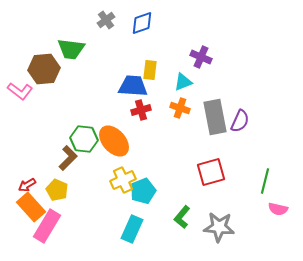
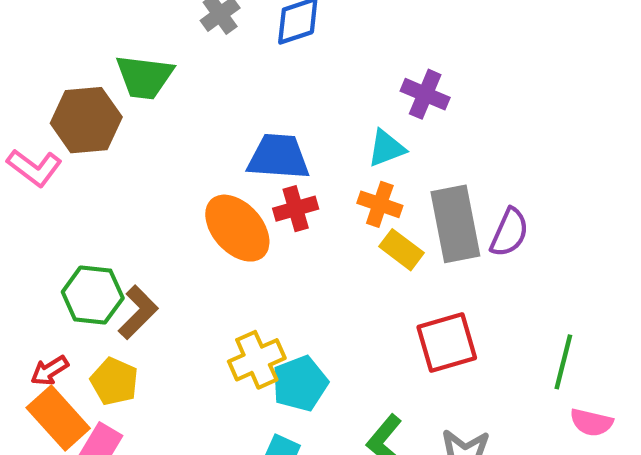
yellow rectangle: (150, 70) -> (401, 250), moved, turned -60
green hexagon: (84, 139) -> (93, 295), moved
orange ellipse: (114, 141) -> (237, 228), moved

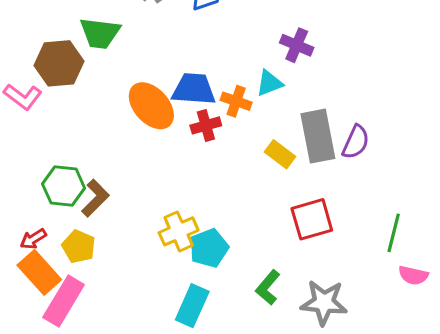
orange cross: (380, 204) -> (236, 101), moved
orange ellipse: (237, 228) -> (151, 106), moved

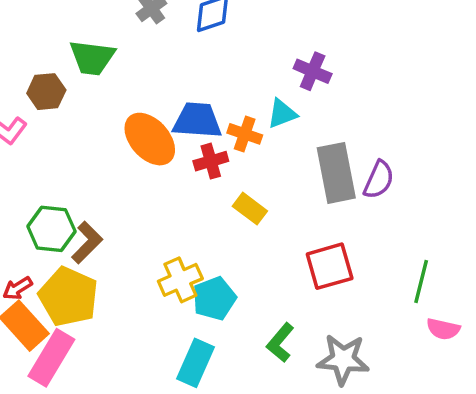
brown hexagon: (59, 63) -> (46, 92), size x0.7
yellow rectangle: (280, 154) -> (250, 209), moved
yellow pentagon: (79, 247) -> (68, 297), size x1.6

